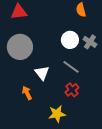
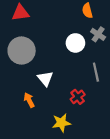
gray cross: (90, 42) -> (98, 34), moved
gray line: (71, 67) -> (96, 72), moved, turned 42

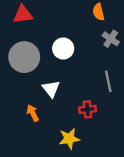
white circle: (75, 43) -> (63, 49), moved
red cross: (78, 97) -> (88, 109), turned 32

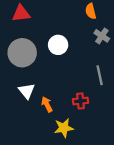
white triangle: (51, 89) -> (27, 91), moved
orange arrow: (33, 113) -> (47, 104), moved

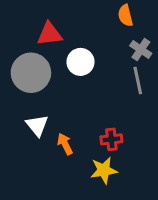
red triangle: (21, 13) -> (50, 34), moved
gray line: (100, 75) -> (138, 80), moved
yellow star: (64, 128) -> (104, 170), moved

